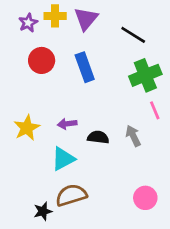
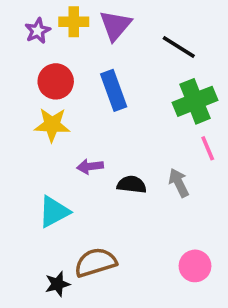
yellow star: (27, 128) -> (52, 125), moved, turned 30
cyan triangle: (63, 159) -> (54, 212), moved

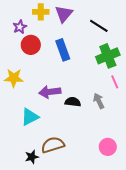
purple star: (38, 31) -> (20, 27), moved
yellow star: (52, 125) -> (14, 78), moved
purple arrow: (90, 166) -> (50, 92), size x1.5

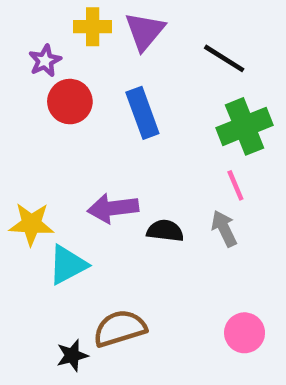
yellow star: (14, 78) -> (31, 224), moved
pink line: (115, 82) -> (235, 185), moved

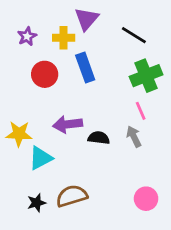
yellow cross: (93, 27) -> (64, 38), moved
red circle: (70, 102) -> (45, 74), moved
black star: (72, 356) -> (37, 203), moved

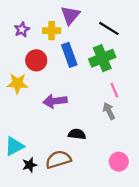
green cross: (146, 76) -> (102, 58), moved
yellow star: (19, 134) -> (18, 83), moved
black semicircle: (99, 138) -> (77, 134), moved
cyan triangle: (41, 158) -> (14, 146), moved

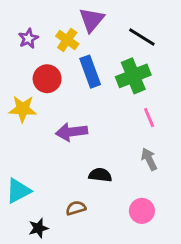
yellow cross: (52, 31) -> (67, 40), turned 35
gray arrow: (109, 111) -> (149, 159), moved
brown semicircle: (58, 159) -> (76, 208), size x0.6
pink circle: (119, 162) -> (142, 211), moved
black star: (30, 165) -> (38, 228), moved

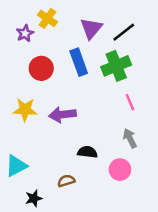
purple triangle: (92, 20) -> (91, 28), moved
black line: (142, 37) -> (124, 32), turned -70
yellow cross: (67, 40) -> (47, 18), moved
yellow star: (23, 109) -> (25, 110), moved
pink circle: (142, 211) -> (120, 170), moved

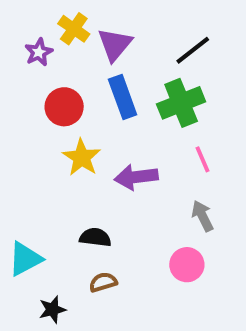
purple triangle: (91, 28) -> (115, 44), moved
yellow star: (25, 110) -> (82, 157), moved, turned 30
purple arrow: (62, 115) -> (136, 177), moved
black semicircle: (87, 152) -> (95, 237), moved

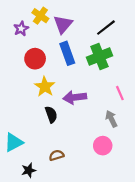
pink line: (202, 159) -> (120, 93), moved
black semicircle: (95, 237) -> (51, 114), moved, turned 63

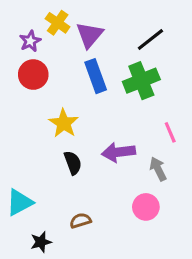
red circle: (35, 59) -> (33, 75), moved
purple arrow: (75, 97) -> (118, 152), moved

